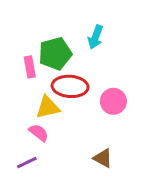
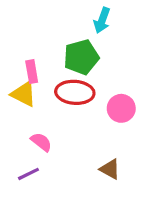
cyan arrow: (95, 37) -> (102, 20), moved
green pentagon: (55, 54) -> (81, 57), moved
yellow triangle: (48, 107) -> (24, 94), moved, turned 40

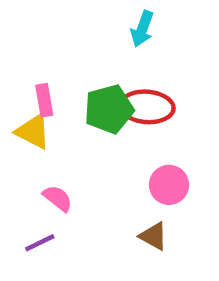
green pentagon: (81, 57) -> (109, 109), moved
red ellipse: (75, 92) -> (147, 107), moved
pink circle: (121, 108) -> (169, 185), moved

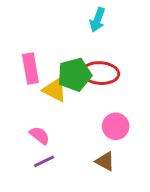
pink rectangle: (44, 100) -> (30, 68), size x1.4
yellow triangle: (33, 131) -> (55, 90), moved
purple line: (40, 243) -> (44, 161), moved

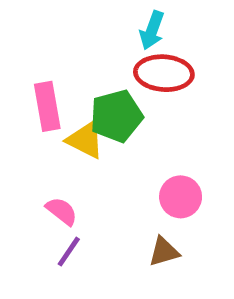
red ellipse: (100, 73) -> (164, 73), moved
purple line: (44, 161) -> (69, 252), turned -30
brown triangle: (105, 161) -> (164, 252), turned -45

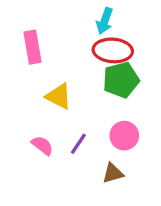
pink rectangle: (47, 106) -> (33, 47), moved
green pentagon: (116, 116) -> (121, 80), moved
purple line: (69, 252) -> (78, 144), moved

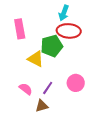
green pentagon: (121, 80) -> (52, 46), moved
brown triangle: (113, 173) -> (42, 106), moved

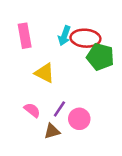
cyan arrow: (64, 13) -> (64, 36), moved
green pentagon: (52, 46) -> (100, 57), moved, turned 30
pink circle: (76, 83) -> (79, 119), moved

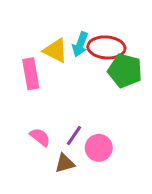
pink rectangle: (25, 36) -> (31, 74), moved
yellow triangle: (45, 73) -> (55, 51), moved

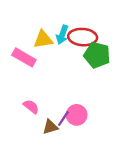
yellow triangle: (55, 51) -> (43, 39), turned -36
pink rectangle: (31, 74) -> (24, 57), turned -50
purple line: (74, 135) -> (63, 119), moved

